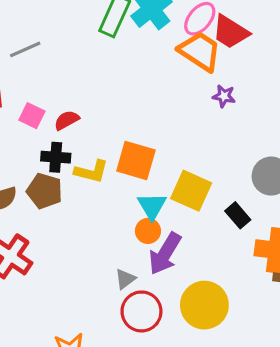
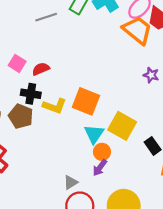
gray line: (25, 49) -> (46, 17), moved
purple star: (224, 96) -> (151, 75), moved
orange circle: (148, 231) -> (102, 152), moved
purple arrow: (165, 254) -> (100, 168), size x0.6

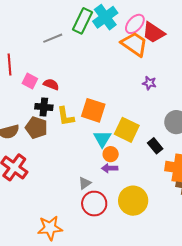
red semicircle: (41, 69) -> (51, 84), turned 49
yellow L-shape: (54, 106) -> (66, 116), turned 65
purple arrow: (100, 168) -> (110, 168), turned 56

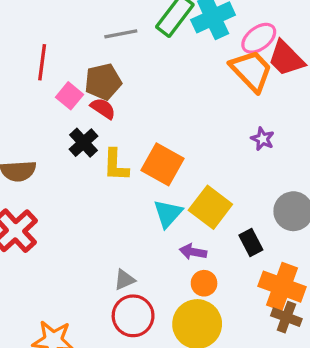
black cross: (44, 107) -> (84, 143), turned 30
brown pentagon: (36, 128) -> (103, 82), moved, turned 30
orange circle: (111, 154) -> (204, 283), moved
purple arrow: (110, 168) -> (193, 252), moved

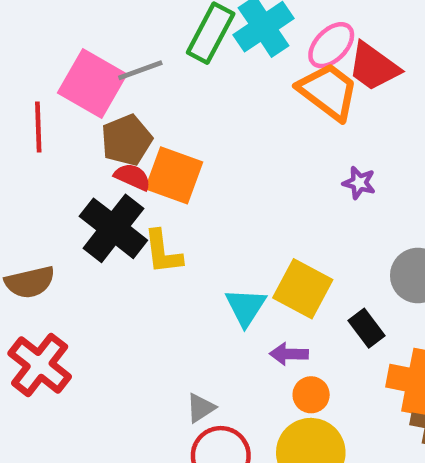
pink square: (70, 96) -> (92, 83), moved, size x1.8
black cross: (84, 143) -> (113, 228), size x1.6
orange square: (163, 164) -> (174, 175), moved

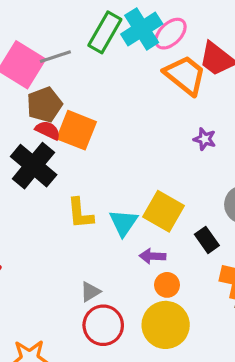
pink ellipse: (331, 45) -> (170, 34), moved
yellow L-shape: (163, 252) -> (80, 213), moved

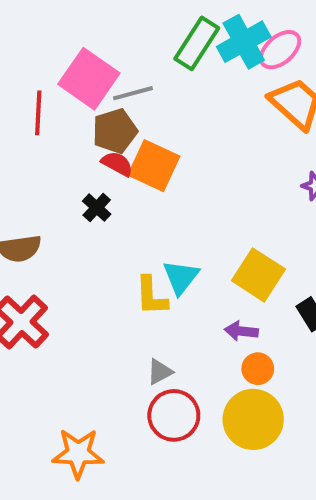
gray line: (55, 57) -> (133, 93), moved
black cross: (34, 166) -> (97, 208), size x0.5
yellow L-shape: (80, 213) -> (151, 296), moved
cyan triangle: (123, 223) -> (181, 277), moved

